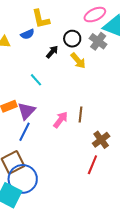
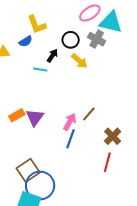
cyan line: (36, 80) -> (40, 70), moved, turned -32
brown line: (80, 115) -> (89, 114), turned 42
blue line: (24, 132) -> (71, 139), moved

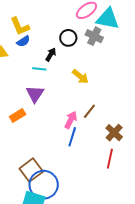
yellow L-shape: (37, 24) -> (20, 26), moved
yellow arrow: (79, 61) -> (80, 77), moved
purple triangle: (35, 117) -> (35, 94), moved

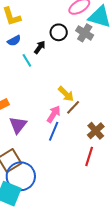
blue semicircle: (23, 41) -> (14, 41), moved
cyan line: (39, 69) -> (27, 60), turned 48
yellow arrow: (80, 77) -> (66, 94), moved
purple triangle: (35, 94) -> (18, 125), moved

